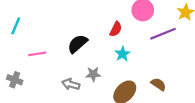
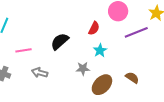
gray star: (93, 74) -> (83, 69), moved
gray arrow: (71, 84) -> (40, 73), moved

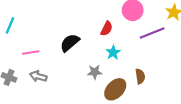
gray arrow: (40, 73) -> (38, 76), moved
brown semicircle: (132, 78) -> (140, 76), moved, turned 48

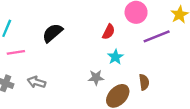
black semicircle: (70, 43) -> (53, 33), moved
pink line: (31, 52) -> (16, 52), moved

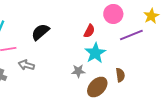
cyan star: (115, 57) -> (95, 53), size x1.5
gray arrow: (36, 82) -> (26, 65), moved

